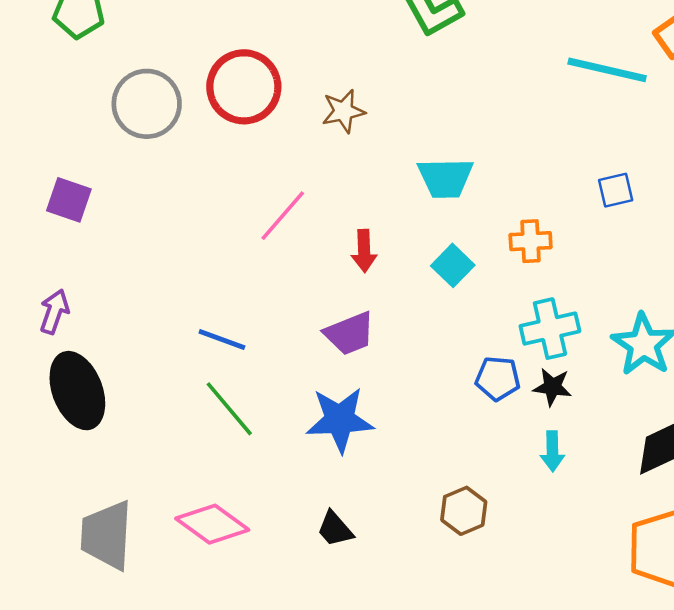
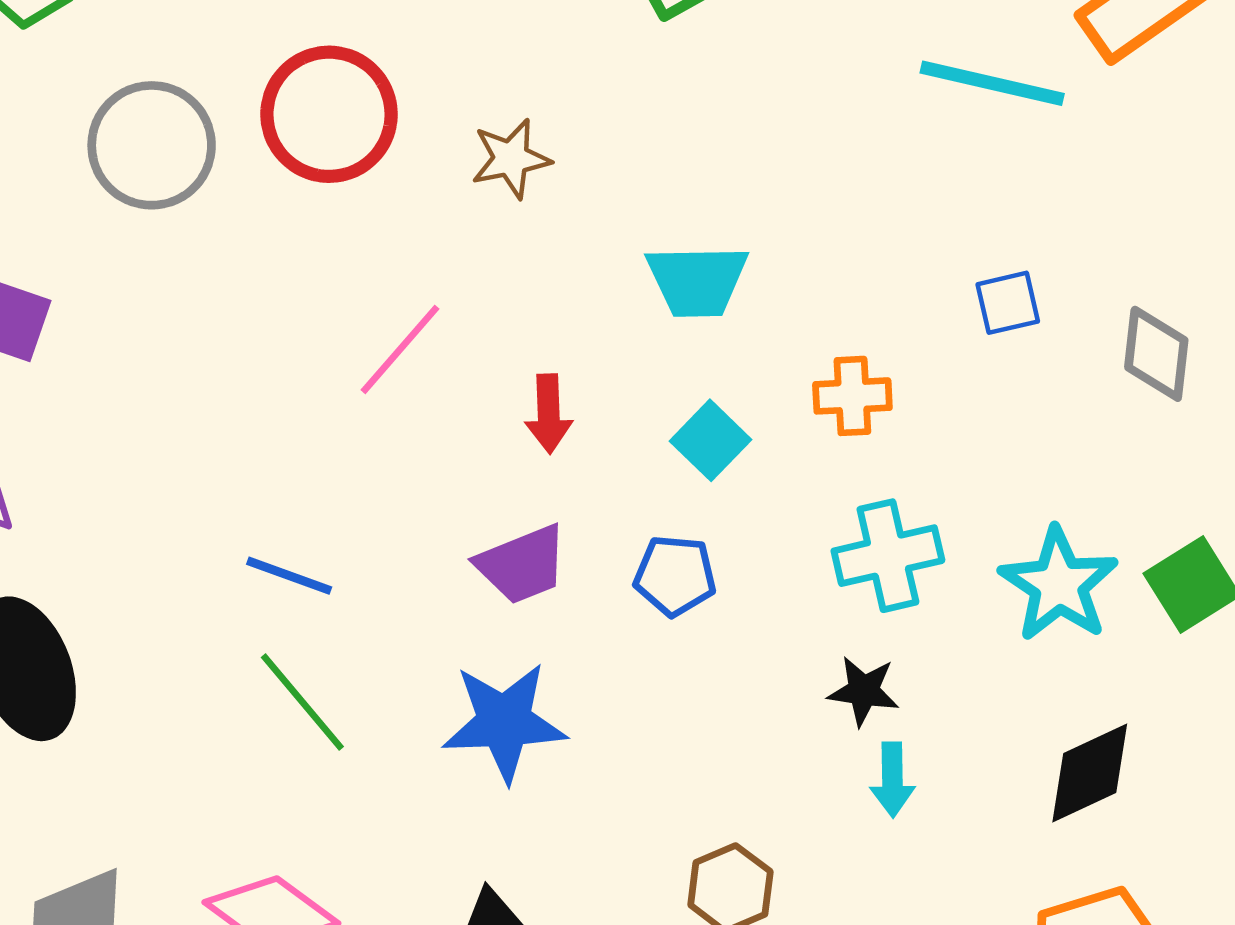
blue pentagon: (498, 378) -> (675, 576), moved
black star: (552, 387) -> (864, 691), moved

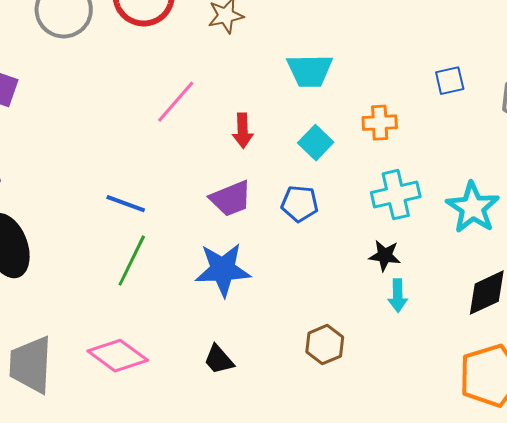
green line: (302, 702) -> (132, 261), turned 66

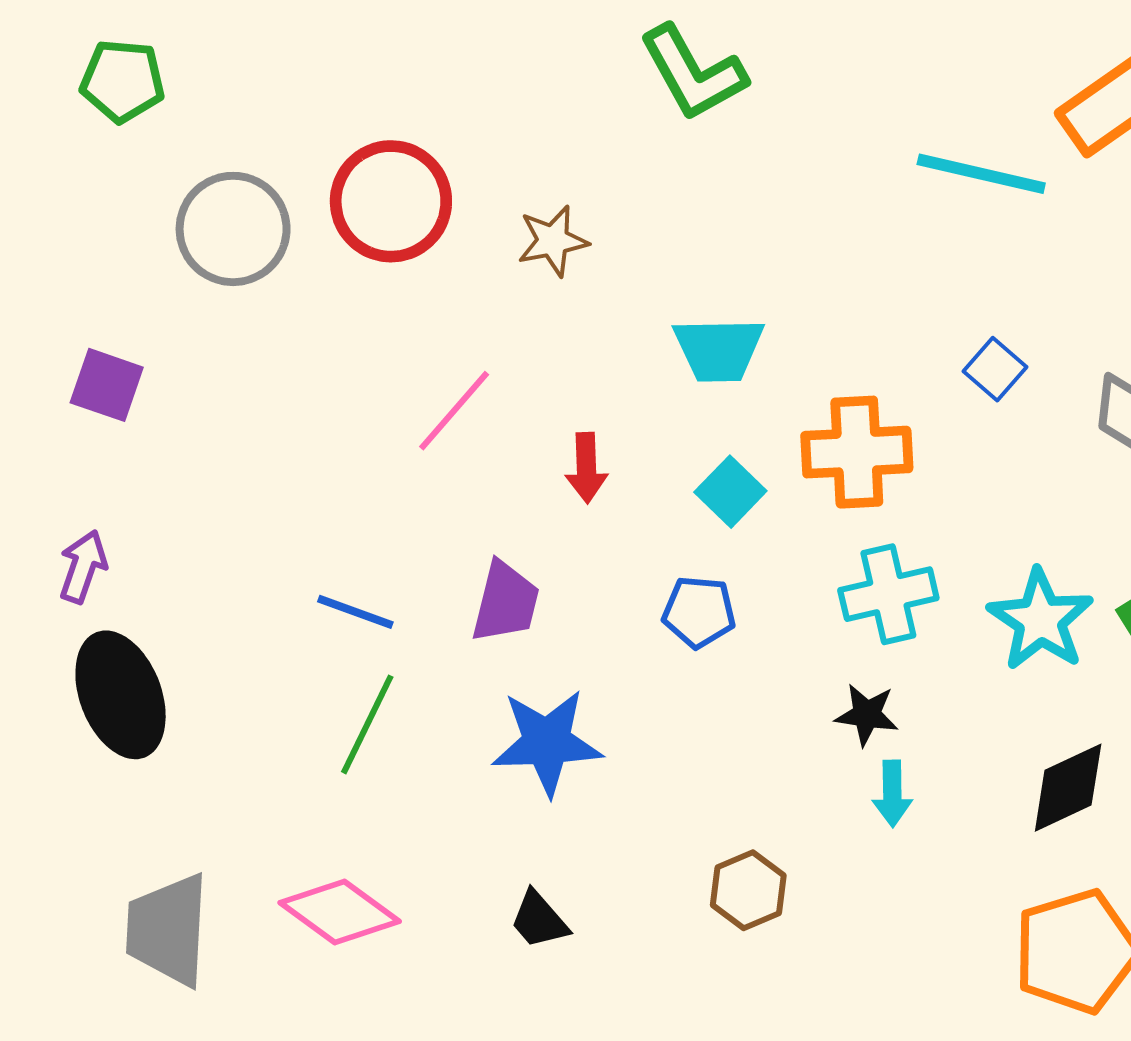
blue square: (450, 81) -> (995, 369), turned -36
orange cross: (380, 123) -> (857, 452), size x1.6
purple trapezoid: (231, 199) -> (505, 602), moved, turned -54

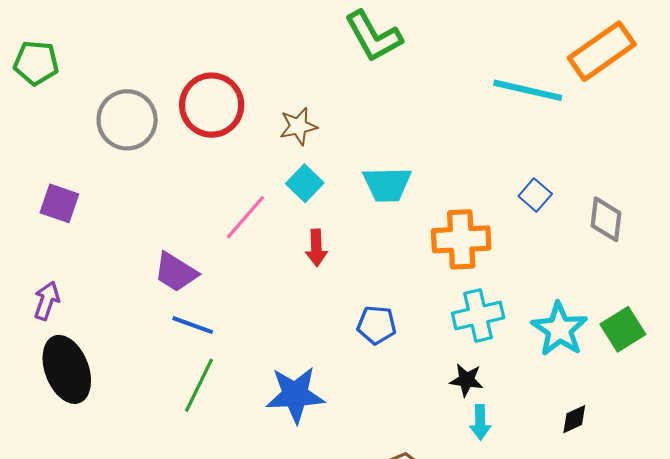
green pentagon: (122, 81) -> (36, 63), moved
cyan square: (730, 492) -> (305, 183), moved
purple trapezoid: (505, 602) -> (176, 272), moved, turned 108
black diamond: (1068, 788) -> (574, 419), size x0.6

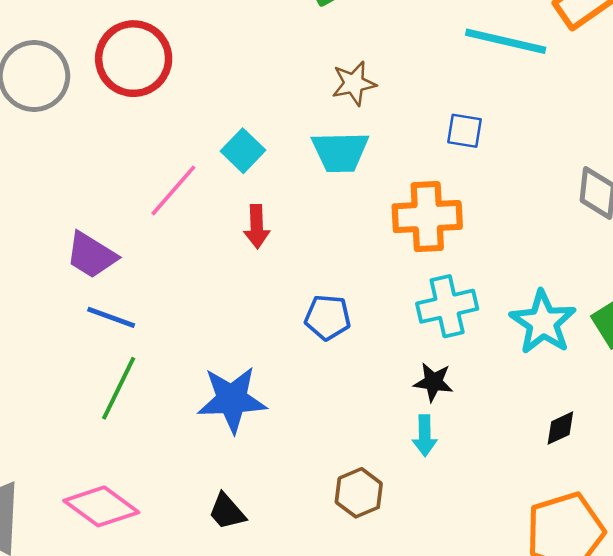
brown star: (298, 126) -> (354, 83), moved
blue square: (535, 195) -> (465, 131), moved, turned -32
cyan arrow: (480, 422) -> (425, 436), moved

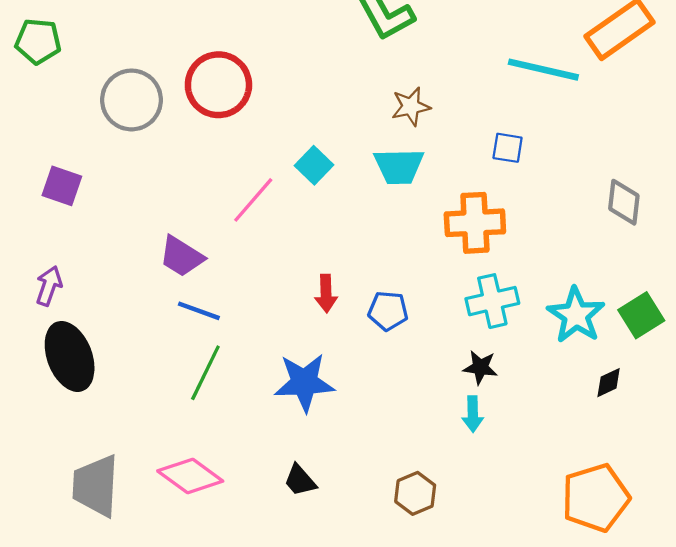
red arrow: (257, 227) -> (326, 293), moved
black diamond: (560, 428) -> (609, 383), moved
brown hexagon: (359, 493) -> (415, 493), moved

